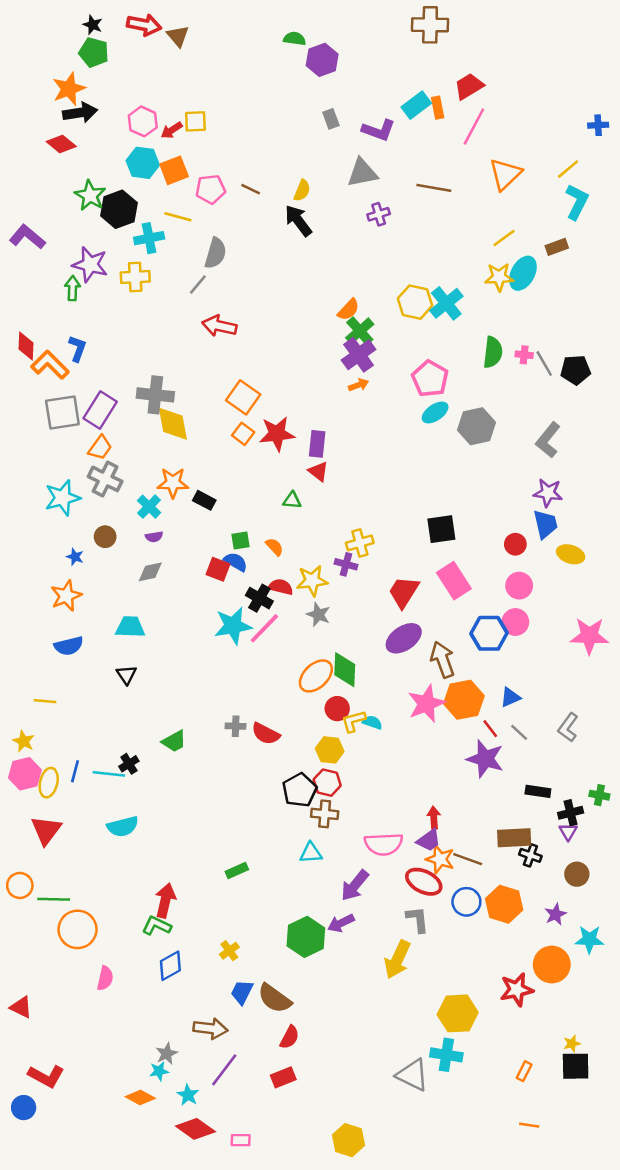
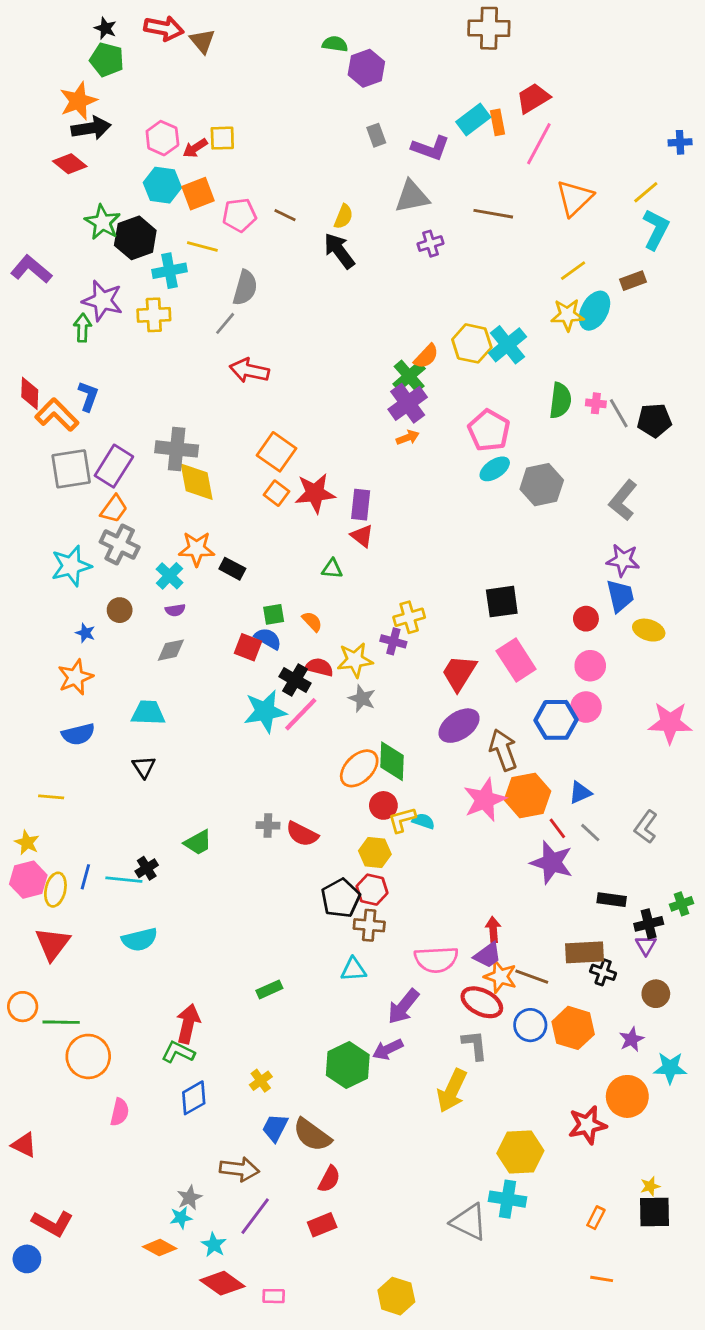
orange semicircle: (349, 310) -> (426, 356), moved
green cross: (599, 795) -> (681, 904), turned -30

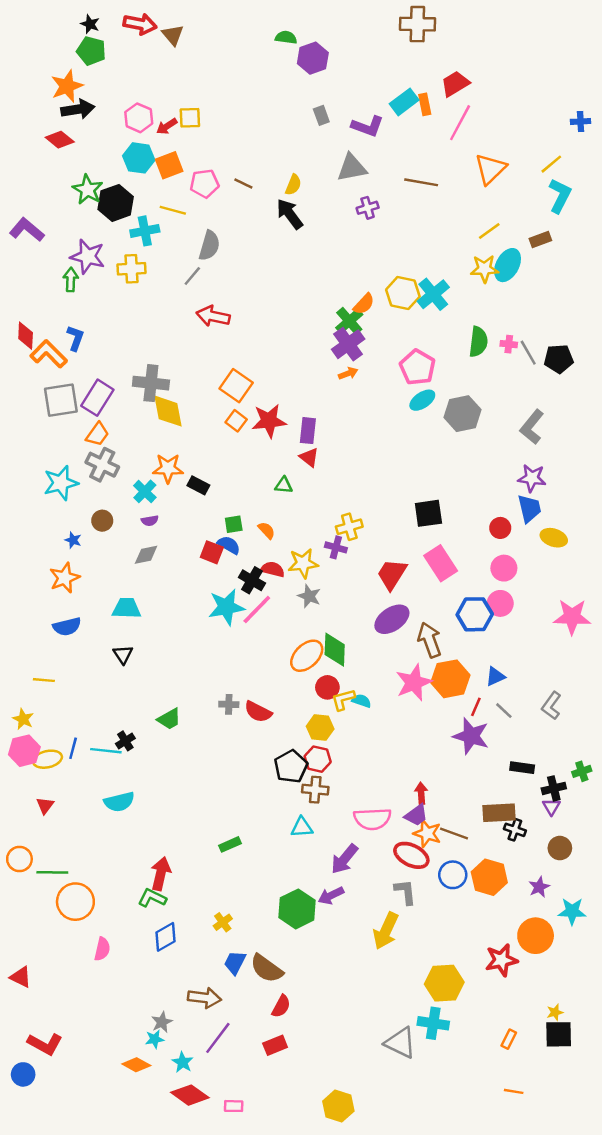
red line: (557, 828) -> (476, 707), turned 60
yellow ellipse: (55, 890) -> (47, 759), turned 64
red triangle: (53, 944) -> (45, 805), size x0.6

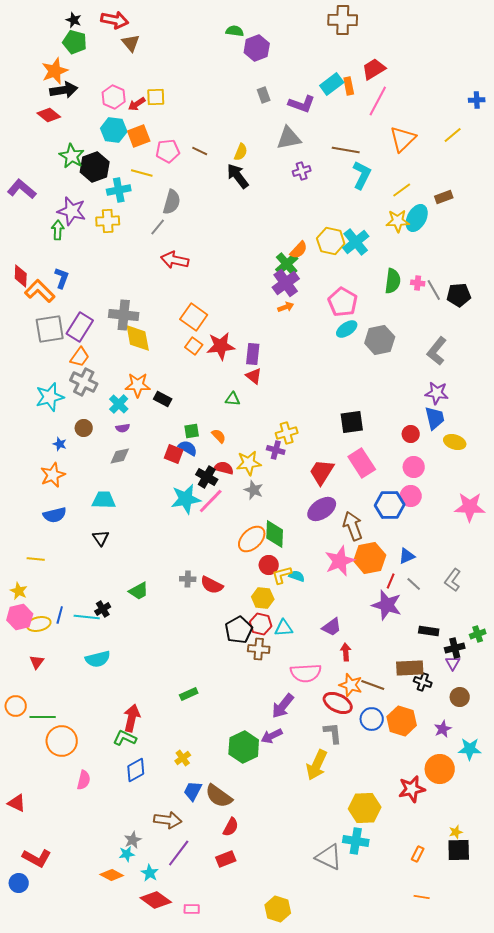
brown triangle: (173, 35) -> (131, 43), moved
cyan L-shape: (560, 196) -> (362, 175), moved
purple trapezoid: (416, 815) -> (332, 627), moved
cyan triangle: (302, 827) -> (284, 628), moved

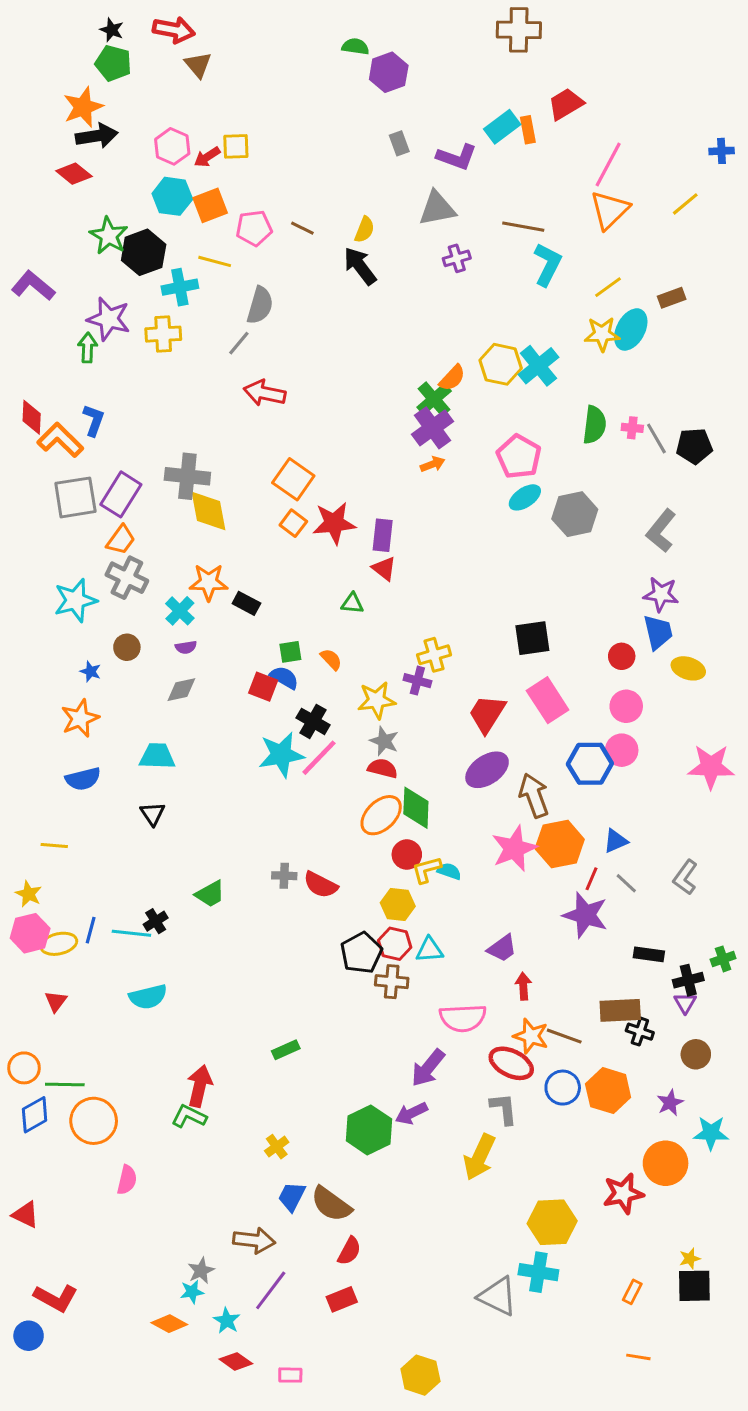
pink line: (378, 101) -> (608, 165), moved
red semicircle: (224, 468) -> (383, 768), moved
blue diamond: (136, 770) -> (35, 1115), moved
red diamond: (156, 900) -> (236, 1361), size x0.7

